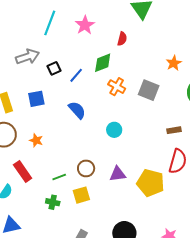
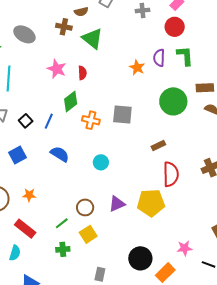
pink star: (85, 25) -> (57, 69), moved
orange star: (174, 63) -> (137, 67), moved

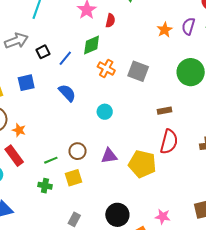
orange star: (29, 195) -> (19, 130), moved

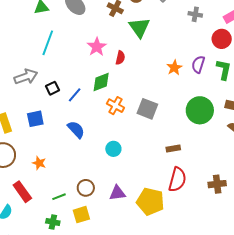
orange star: (19, 130) -> (39, 163), moved

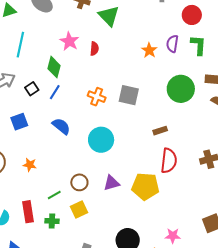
green diamond: (101, 82) -> (54, 67), moved, turned -45
cyan circle: (113, 149) -> (101, 140), size x1.6
red rectangle: (22, 192) -> (28, 212), moved, turned 35

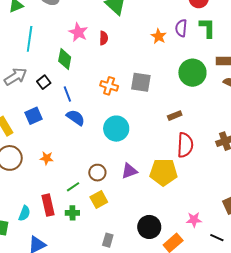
blue line: (55, 92) -> (67, 94), moved, turned -49

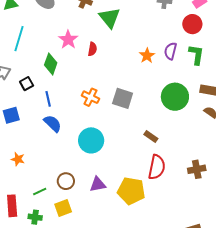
brown rectangle: (175, 116) -> (151, 136), turned 48

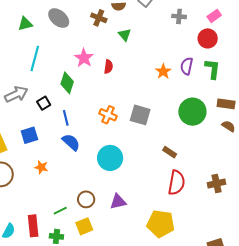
green triangle: (110, 18) -> (125, 35), size x0.6
orange star: (18, 159) -> (41, 167), moved
yellow pentagon: (131, 191) -> (161, 224), moved

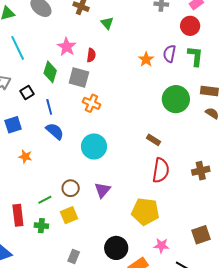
cyan line: (35, 58) -> (18, 48), turned -40
gray square: (140, 115) -> (79, 78), moved
purple triangle: (118, 202) -> (103, 190), turned -36

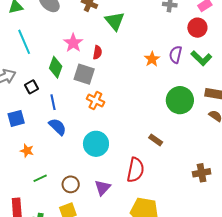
green triangle: (107, 23) -> (115, 21), size x1.5
green L-shape: (195, 56) -> (201, 58), turned 125
red semicircle: (161, 170) -> (136, 170), moved
green line: (45, 200) -> (40, 178), moved

